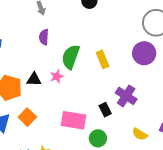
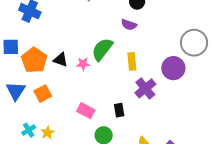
purple semicircle: (44, 37) -> (129, 25), moved, turned -91
purple cross: (126, 96) -> (145, 88), moved
pink rectangle: (73, 120) -> (86, 111), size x0.7

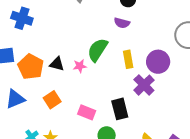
purple circle: (173, 68) -> (158, 62), moved
blue triangle: (16, 91) -> (15, 99), turned 40
orange square: (43, 94) -> (52, 100), moved
black rectangle: (119, 110) -> (120, 109), size x1.5

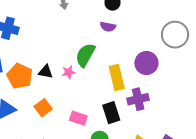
yellow rectangle: (128, 59) -> (117, 77), moved, size x1.4
purple cross: (144, 85) -> (138, 99), moved, turned 35

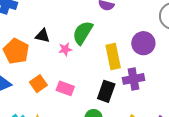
black triangle: (46, 72) -> (43, 36), moved
black rectangle: (111, 113) -> (106, 91), turned 35
pink rectangle: (78, 118) -> (65, 88), moved

